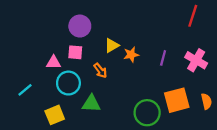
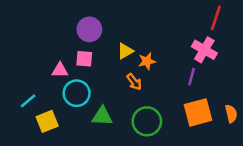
purple line: (163, 58) -> (192, 77), moved
pink cross: (196, 60) -> (204, 50), moved
orange arrow: (100, 71) -> (134, 82), moved
green circle: (147, 113) -> (147, 121), moved
yellow square: (55, 115) -> (47, 121), moved

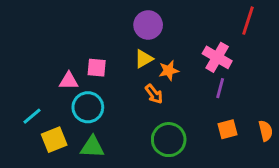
purple circle: (89, 29) -> (148, 25), moved
pink cross: (204, 50) -> (217, 57), moved
orange square: (198, 112) -> (227, 129), size x0.6
green triangle: (102, 116) -> (92, 147), moved

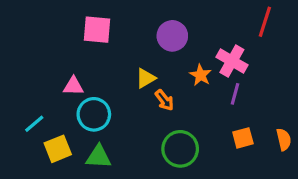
purple circle: (148, 25) -> (172, 36), moved
yellow triangle: (144, 59) -> (146, 78), moved
pink square: (97, 68) -> (97, 30), moved, size x1.4
orange star: (169, 71) -> (201, 75), moved, turned -30

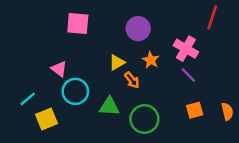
orange star: (201, 75) -> (151, 60), moved
pink triangle: (73, 86) -> (59, 69), turned 36
purple line: (235, 94) -> (188, 75), turned -60
green triangle: (99, 157) -> (109, 106), moved

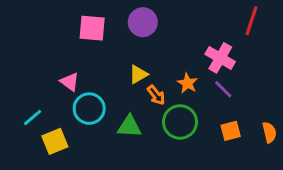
purple circle: (138, 29) -> (143, 22), moved
orange star: (151, 60) -> (187, 83), moved
green circle: (144, 119) -> (180, 122), moved

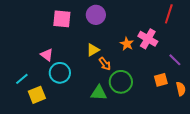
orange star: (187, 83) -> (127, 44), moved
purple line: (223, 89) -> (175, 60), moved
green triangle: (129, 126) -> (99, 93), moved
orange square: (231, 131) -> (161, 80), moved

